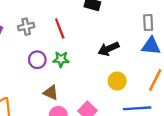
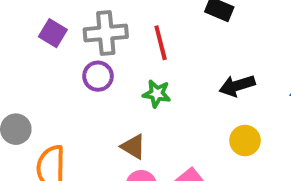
gray cross: (26, 27) -> (106, 33), size x1.5
purple circle: (37, 60) -> (98, 76), moved

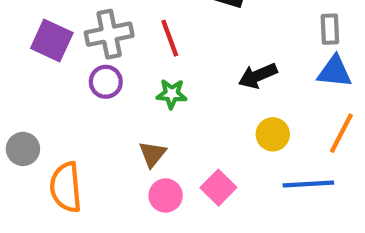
purple square: (53, 33) -> (52, 40), size x1.4
brown triangle: (133, 147) -> (152, 154), turned 44

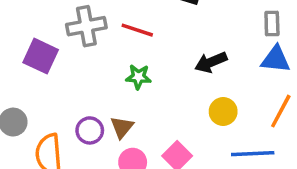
red line: (170, 38) -> (137, 30), turned -52
purple square: (52, 40) -> (41, 56), moved
purple circle: (106, 82) -> (90, 130), moved

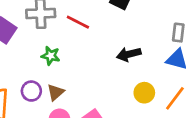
green star: (138, 77) -> (51, 56), moved
yellow circle: (223, 112) -> (144, 93), moved

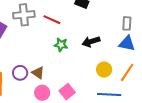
green star: (51, 56) -> (61, 45), moved
brown triangle: (56, 92) -> (38, 73), turned -40

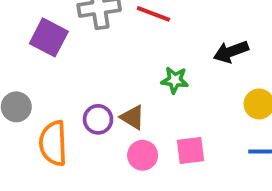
green star: (61, 45) -> (175, 80), moved
pink square: (67, 92) -> (190, 150), turned 35

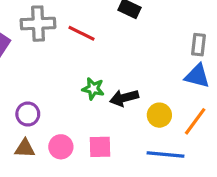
black arrow: (231, 52) -> (124, 98), moved
brown triangle: (133, 117) -> (25, 148), moved, turned -35

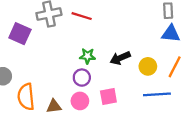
green star: (93, 89) -> (87, 56), moved
purple circle: (28, 114) -> (82, 78), moved

